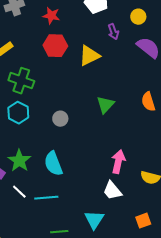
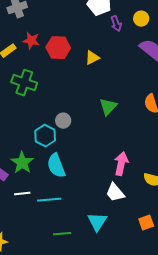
red star: (51, 16) -> (31, 41), moved
purple arrow: (113, 32) -> (116, 24), moved
yellow triangle: (89, 56) -> (92, 58), size x0.7
cyan hexagon: (18, 113) -> (45, 136), moved
white line: (19, 192) -> (22, 194), turned -49

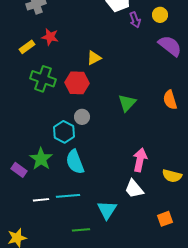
red hexagon: (58, 48) -> (77, 83), moved
yellow triangle: (92, 58) -> (94, 58), moved
white line: (22, 194) -> (41, 200), moved
cyan triangle: (97, 222) -> (107, 210), moved

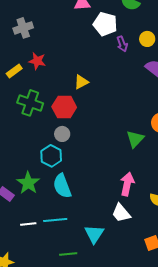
green triangle: (127, 103) -> (135, 139), moved
gray circle: (82, 117) -> (62, 134), moved

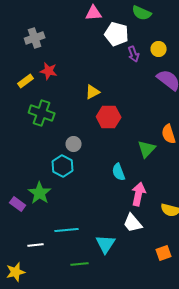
red hexagon: (64, 107) -> (109, 117), moved
cyan semicircle: (62, 186) -> (119, 172), moved, size x0.7
white line: (28, 224) -> (36, 245), moved

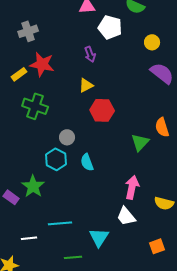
purple arrow: (134, 54) -> (90, 54), moved
red star: (49, 71) -> (42, 64), size x1.4
cyan semicircle: (119, 172) -> (87, 162), moved

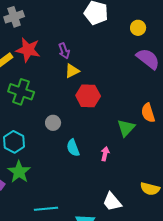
purple arrow: (90, 54) -> (64, 51), moved
cyan hexagon: (56, 159) -> (14, 142), moved
pink arrow: (132, 187) -> (105, 154), moved, size x0.6

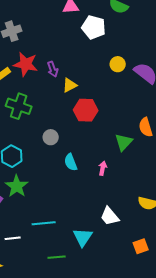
yellow circle: (138, 28) -> (118, 64), moved
purple arrow: (64, 51) -> (53, 69), moved

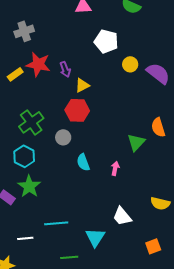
white pentagon: (94, 27) -> (106, 41), moved
green cross: (19, 106) -> (31, 122), moved, turned 35
red hexagon: (86, 110) -> (77, 110), moved

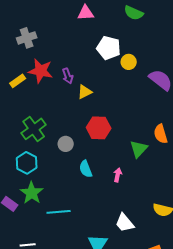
yellow circle: (130, 64) -> (129, 62), moved
red hexagon: (77, 110) -> (99, 128), moved
cyan line: (56, 223) -> (59, 212), moved

